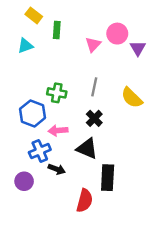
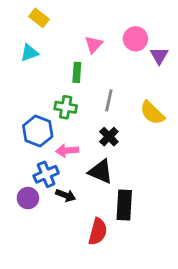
green rectangle: (57, 30) -> (77, 72), moved
pink triangle: (93, 44) -> (94, 44), moved
purple circle: (24, 181) -> (28, 198), moved

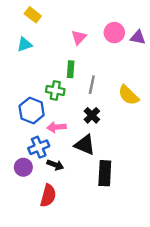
purple triangle: (159, 56) -> (138, 37), moved, turned -49
green rectangle: (77, 72) -> (71, 69), moved
red semicircle: (98, 232) -> (48, 196), moved

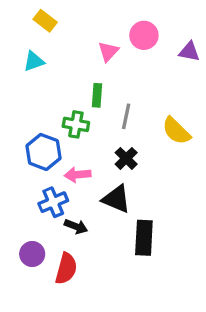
pink circle: (114, 33) -> (144, 35), moved
purple circle: (23, 167) -> (32, 254), moved

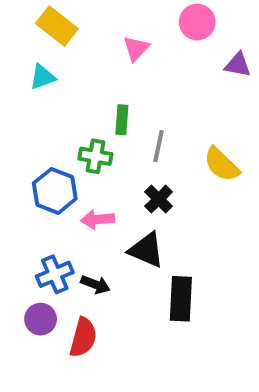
yellow rectangle: (45, 21) -> (57, 26), size x1.4
pink circle: (144, 35) -> (197, 22), moved
pink triangle: (108, 52) -> (136, 48), moved
blue cross: (53, 202) -> (55, 274), moved

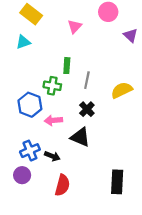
purple triangle: (238, 65) -> (131, 35), turned 32
yellow semicircle: (222, 164) -> (122, 90), turned 110
black rectangle: (181, 299) -> (117, 182), moved
red semicircle: (83, 337) -> (62, 185), moved

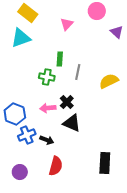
cyan triangle: (23, 42) -> (21, 38), size x1.5
blue hexagon: (30, 105) -> (15, 114), moved
black cross: (87, 109) -> (67, 102), moved
purple circle: (22, 175) -> (20, 172), moved

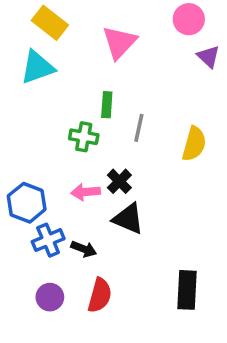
pink circle: (97, 11) -> (189, 19), moved
pink triangle: (67, 24) -> (119, 42), size x1.5
yellow semicircle: (109, 81) -> (194, 144), turned 132
purple circle: (20, 172) -> (50, 297), moved

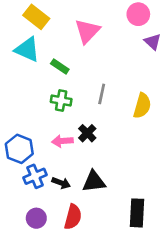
cyan triangle: (37, 67) -> (27, 50), turned 44
green rectangle: (107, 105) -> (60, 67), moved, turned -60
black triangle: (128, 219) -> (94, 182), moved, turned -30

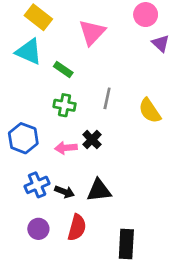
yellow semicircle: (142, 106) -> (150, 111), turned 130
blue hexagon: (19, 149) -> (23, 138), moved
black rectangle: (137, 213) -> (126, 244), moved

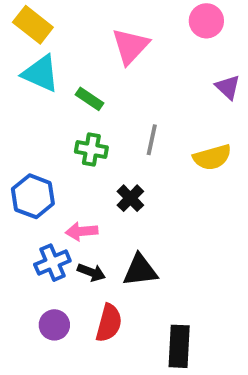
yellow rectangle: (38, 17) -> (33, 25), moved
purple triangle: (161, 43) -> (228, 87), moved
yellow semicircle: (150, 111) -> (212, 157), turned -72
pink arrow: (66, 148) -> (82, 231), moved

